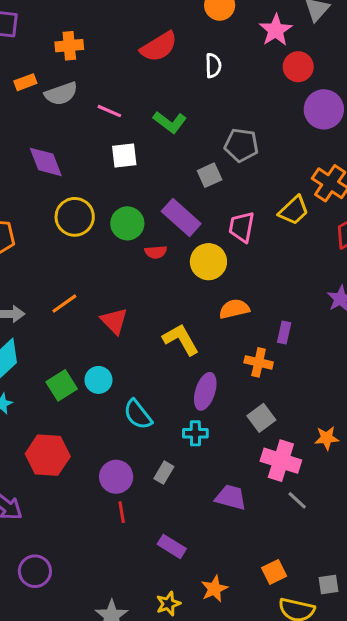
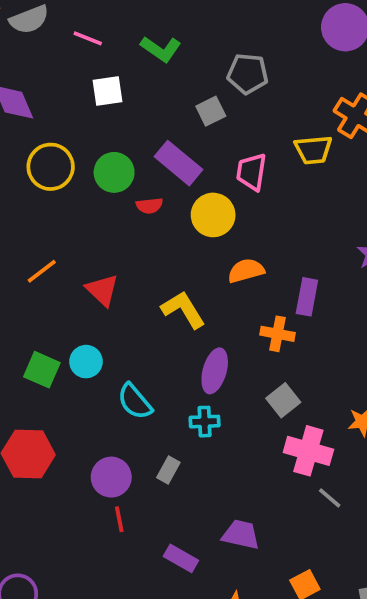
yellow trapezoid: (294, 210) -> (313, 150), turned 40
purple rectangle: (284, 332) -> (307, 297), size x1.4
green square: (62, 385) -> (42, 370), turned -32
purple trapezoid: (231, 497) -> (241, 535), moved

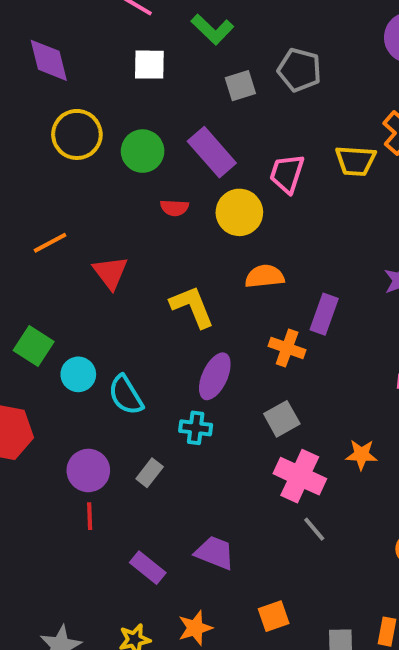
gray square: (211, 111) -> (240, 86), moved
red semicircle: (149, 206) -> (174, 208), moved
cyan circle: (86, 362) -> (78, 374), moved

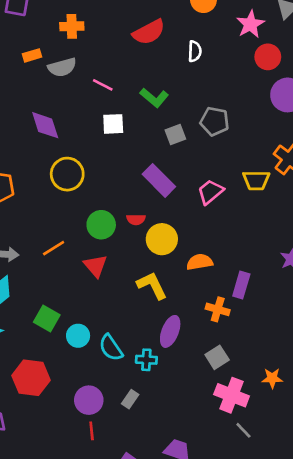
green circle: (143, 151) -> (101, 225), moved
pink trapezoid: (287, 174) -> (210, 192), turned 36
yellow circle: (239, 212) -> (162, 239), moved
cyan cross: (196, 428) -> (146, 360), moved

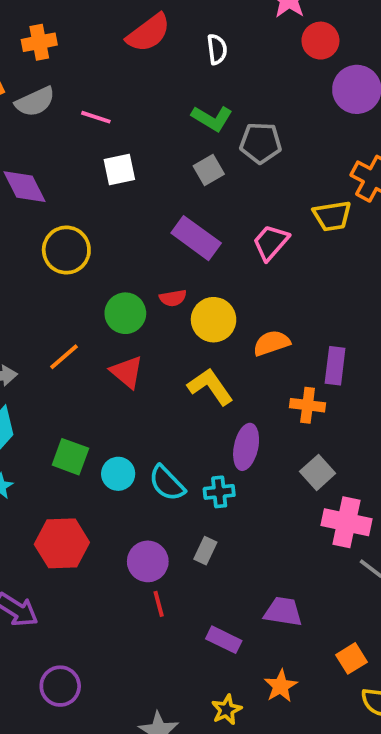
green L-shape: (154, 98) -> (212, 118), moved

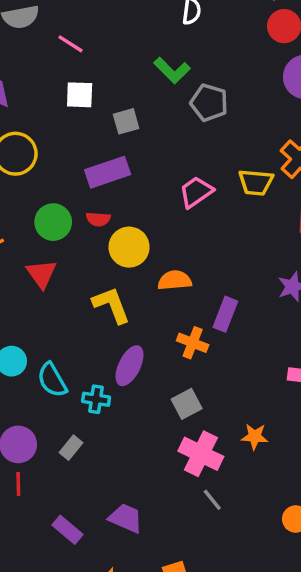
gray square: (209, 170) -> (126, 121), moved
purple rectangle: (196, 238) -> (108, 172), moved, turned -69

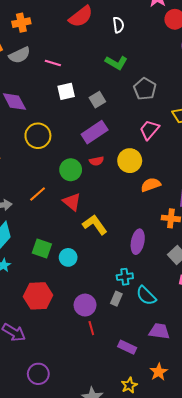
gray pentagon: (209, 103) -> (145, 89), moved, turned 30
yellow circle: (129, 247) -> (130, 161), moved
yellow L-shape: (111, 305) -> (95, 225), moved
cyan semicircle: (52, 380) -> (146, 296), moved
cyan cross: (96, 399) -> (125, 277), moved

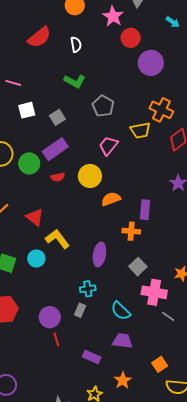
green circle: (71, 170) -> (29, 163), moved
cyan circle: (68, 257) -> (36, 259), moved
cyan semicircle: (146, 296) -> (121, 311), moved

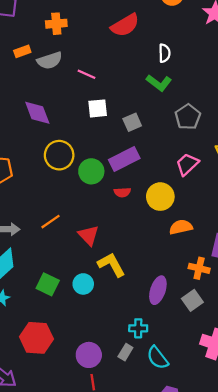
white semicircle: (76, 45) -> (164, 53), moved
gray square: (138, 267) -> (192, 300), moved
cyan semicircle: (121, 311) -> (158, 358), moved

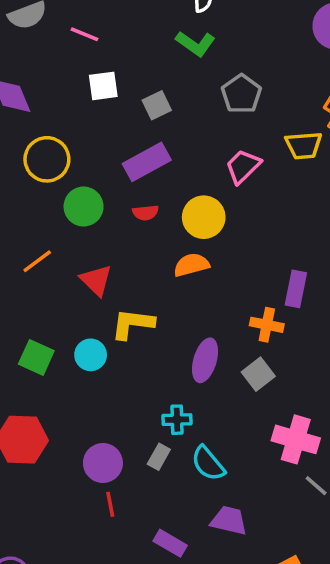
green circle: (91, 171) -> (84, 207), moved
orange semicircle: (181, 227) -> (191, 265), moved
yellow L-shape: (111, 265) -> (133, 324), turned -52

